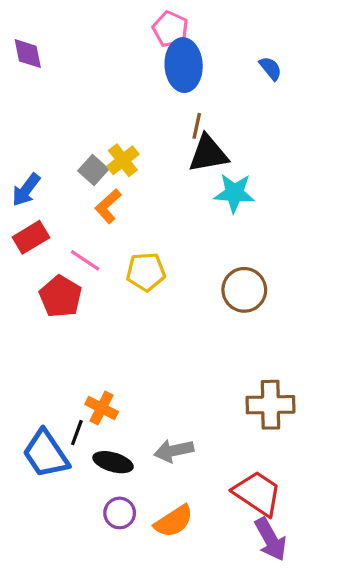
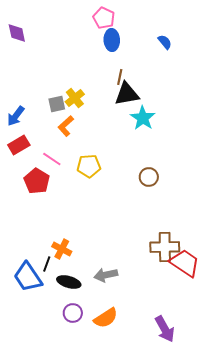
blue ellipse: (184, 65) -> (112, 40), size x0.7
gray square: (93, 170) -> (57, 104), turned 36
cyan star: (234, 193) -> (143, 118), turned 30
brown circle: (244, 290) -> (149, 177), size x0.7
red trapezoid: (257, 493) -> (185, 263), moved

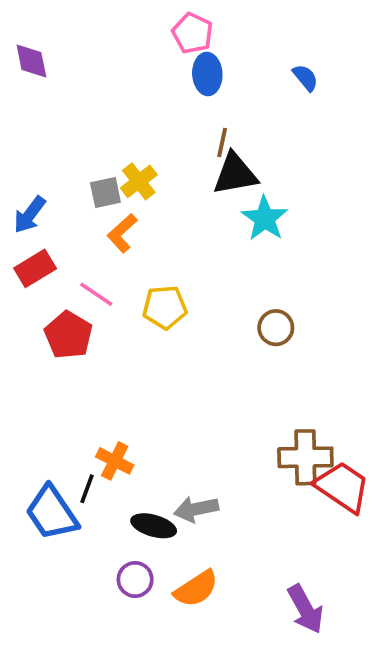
black ellipse: (69, 282) -> (154, 526), moved

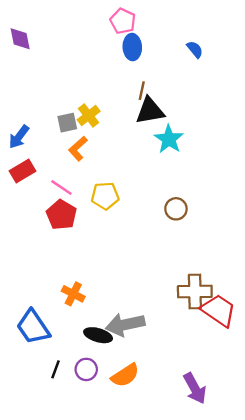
red pentagon: (68, 335) -> (61, 215), moved
black line: (87, 489) -> (56, 369), moved
gray arrow: (196, 509) -> (125, 325), size x1.4

